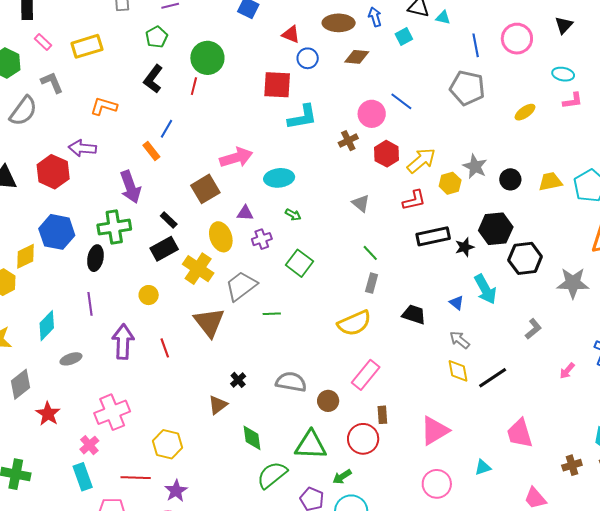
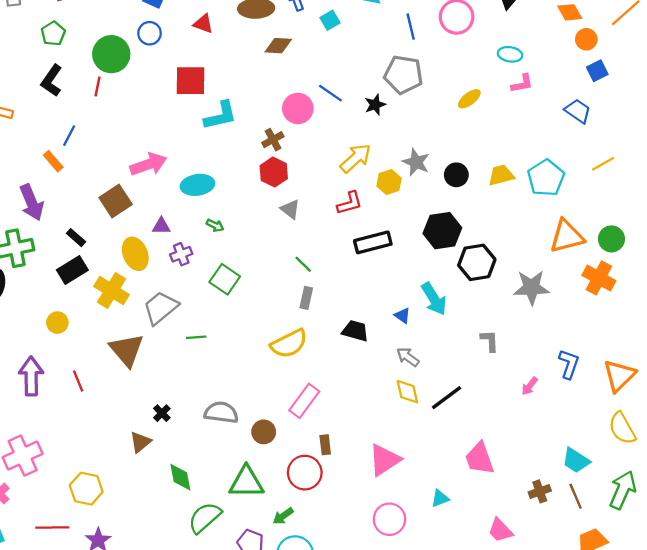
blue circle: (308, 58) -> (150, 33), moved
red hexagon: (387, 154) -> (274, 172), moved
black star: (465, 247) -> (375, 105), moved
gray L-shape: (533, 329) -> (490, 341), turned -50

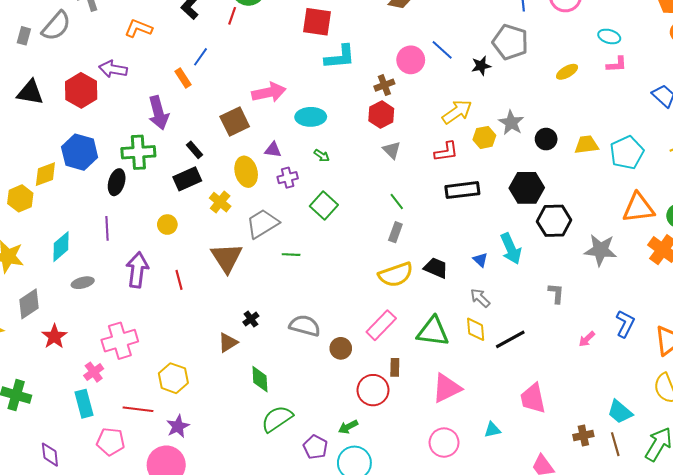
yellow cross: (111, 291) -> (220, 202), size x0.7
yellow semicircle: (289, 344) -> (396, 275), moved
green triangle: (246, 482) -> (433, 332), moved

